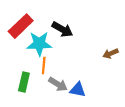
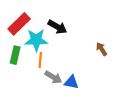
brown arrow: (111, 54) -> (102, 49), turned 80
green rectangle: (24, 82) -> (15, 55), moved

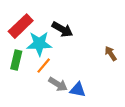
orange line: (40, 60) -> (44, 66), turned 35

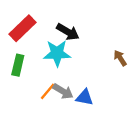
cyan star: (39, 44) -> (57, 53), moved
orange line: (44, 66) -> (48, 91), moved

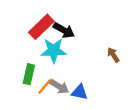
red rectangle: (23, 28) -> (41, 27), moved
green rectangle: (18, 65) -> (29, 74), moved

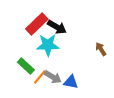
green rectangle: (29, 74) -> (26, 66), turned -60

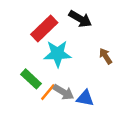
black arrow: (57, 27) -> (80, 19), moved
brown arrow: (101, 49) -> (106, 56), moved

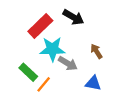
gray arrow: (63, 92) -> (68, 63), moved
blue triangle: (85, 98) -> (93, 83), moved

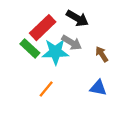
gray arrow: (68, 63) -> (72, 43), moved
green rectangle: (28, 72) -> (30, 48), moved

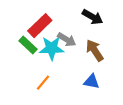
black arrow: (77, 18) -> (93, 17), moved
brown arrow: (102, 54) -> (95, 50), size x1.5

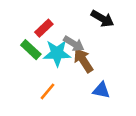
red rectangle: (40, 26) -> (44, 28), size x0.7
brown arrow: (95, 50) -> (83, 60), moved

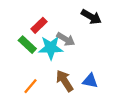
brown arrow: (83, 60) -> (65, 81), moved
orange line: (47, 91) -> (30, 86), moved

